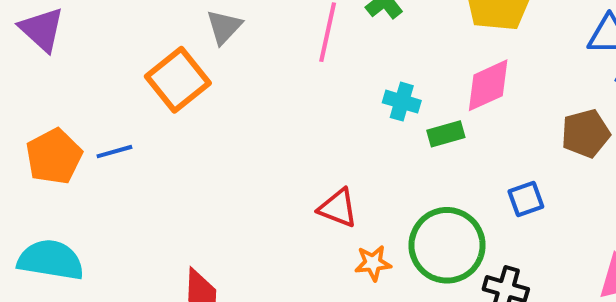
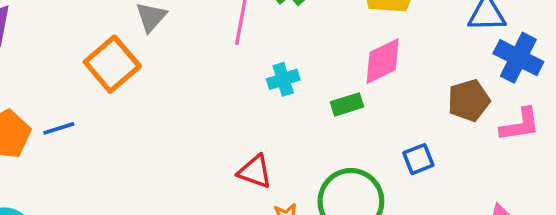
cyan cross: (402, 102) -> (283, 79), moved, turned -32

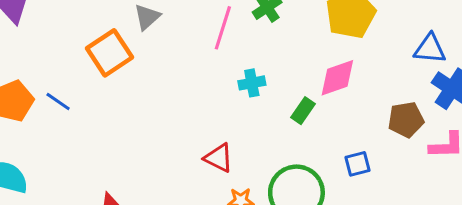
green rectangle: (347, 104) -> (303, 111), turned -45
blue line: (59, 128) -> (58, 101), turned 45

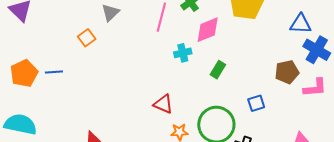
orange square: (110, 53) -> (87, 38), size x0.6
pink diamond: (337, 78) -> (208, 30), moved
blue line: (58, 101) -> (54, 72), turned -36

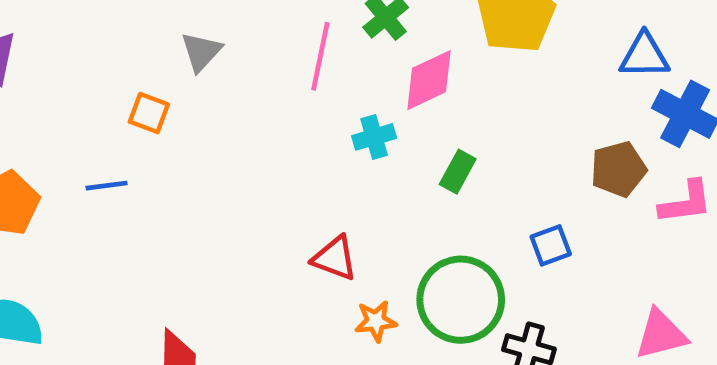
orange square: (87, 38) -> (149, 113), turned -30
blue line: (54, 72) -> (107, 186), moved

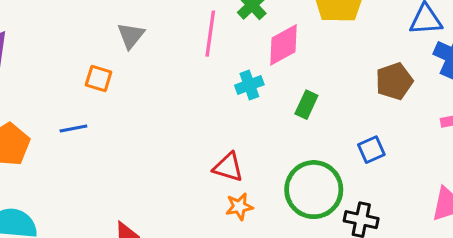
brown pentagon: (618, 169) -> (394, 81), moved
orange star: (376, 321) -> (239, 207), moved

